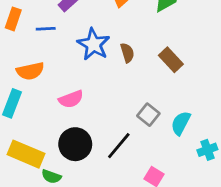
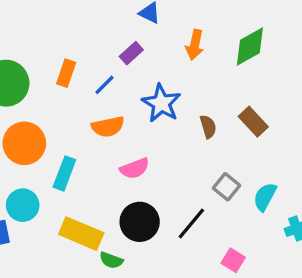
blue line: (46, 29) -> (105, 85), turned -42
brown semicircle: (127, 53) -> (208, 127), moved
orange semicircle: (30, 71) -> (108, 127), moved

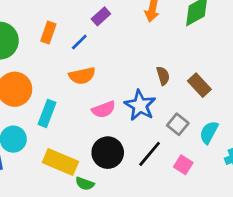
blue star: (161, 103) -> (140, 105), moved
brown rectangle: (253, 122) -> (199, 85), moved
pink square: (233, 260) -> (183, 165), moved

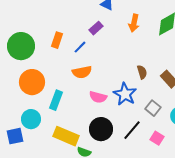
pink semicircle: (104, 109) -> (98, 97), turned 36

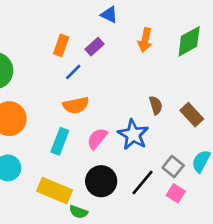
orange rectangle: (57, 40) -> (61, 45), moved
pink semicircle: (98, 97) -> (97, 139), turned 114
cyan rectangle: (56, 100) -> (60, 141), moved
gray square: (153, 108) -> (173, 167), moved

